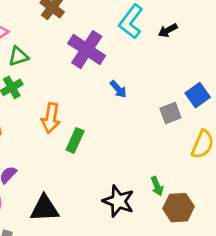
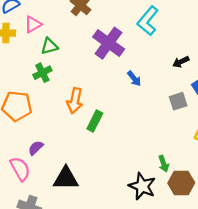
black arrow: (168, 30) -> (181, 62), moved
black star: (118, 201) -> (142, 186), moved

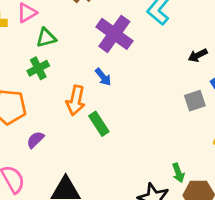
blue arrow: (134, 79) -> (103, 77), moved
green rectangle: (95, 121) -> (99, 124), turned -60
purple semicircle: (36, 148) -> (35, 140), moved

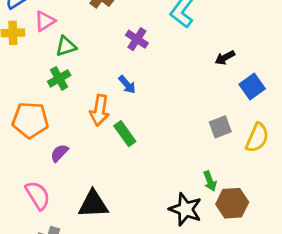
purple cross: (114, 34) -> (137, 39), size x0.6
gray square: (195, 101) -> (220, 127), moved

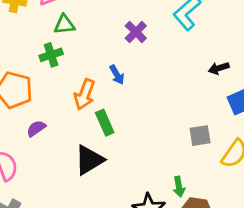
black triangle: (93, 204) -> (89, 160), moved, turned -40

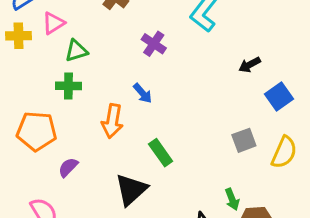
green cross: (51, 55) -> (68, 86), turned 30
green rectangle: (105, 123) -> (161, 153), moved

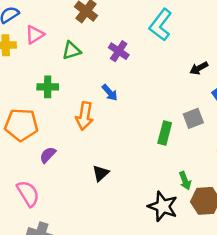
green triangle: (76, 51) -> (72, 51), moved
gray square: (244, 140) -> (193, 118), moved
green rectangle: (161, 153) -> (165, 133), moved, turned 50
black triangle: (131, 190) -> (101, 173), size x0.6

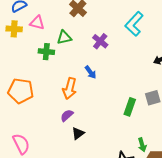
pink triangle: (35, 35) -> (37, 23), turned 42
green cross: (48, 87) -> (46, 52), moved
purple semicircle: (48, 155) -> (67, 115), moved

